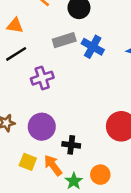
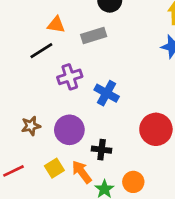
orange triangle: (15, 26) -> (56, 25), moved
blue cross: (93, 47) -> (107, 93), moved
yellow square: (28, 162) -> (54, 168), turned 36

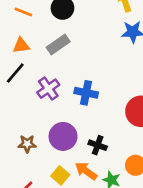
brown star: (31, 126) -> (27, 144), turned 30
black cross: (102, 150) -> (98, 145), turned 30

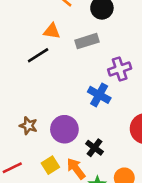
purple cross: (48, 89) -> (120, 69), moved

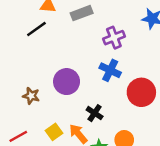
blue cross: (99, 95) -> (110, 70), moved
purple circle: (64, 129) -> (67, 82), moved

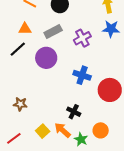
purple cross: (114, 38) -> (82, 38), moved
purple circle: (67, 82) -> (46, 58), moved

